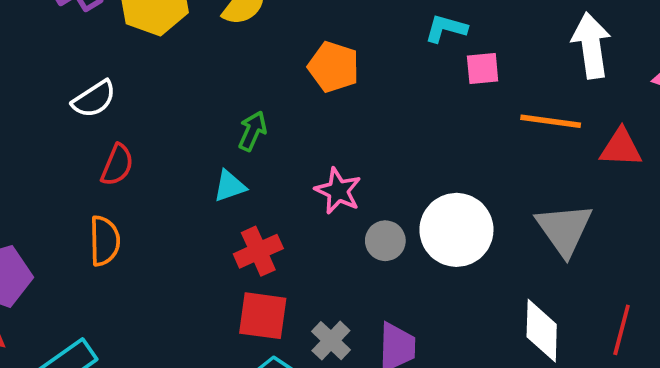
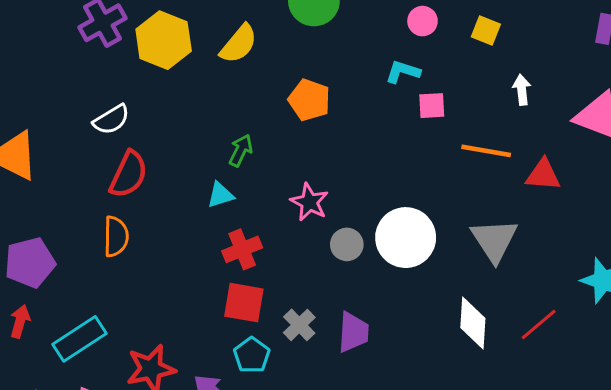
white arrow: (591, 45) -> (522, 90), size x0.6
red semicircle: (117, 165) -> (129, 174), size x1.4
red line: (622, 330) -> (539, 325), turned 33

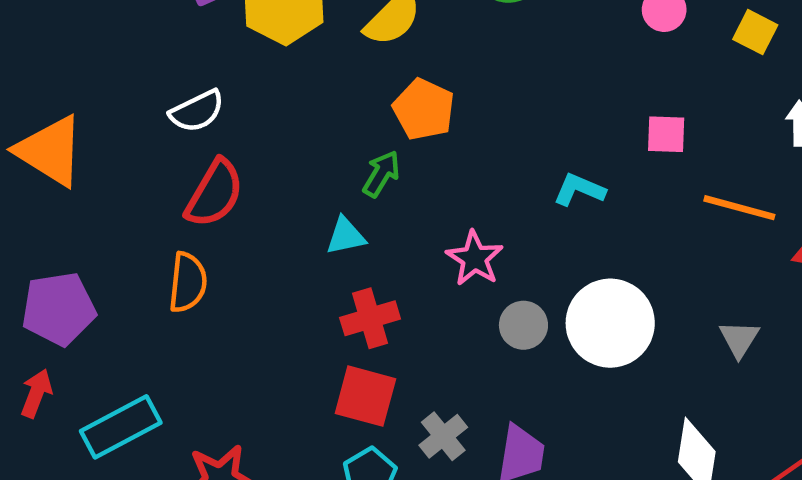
cyan L-shape: (403, 72) -> (579, 190), moved
orange pentagon: (309, 100) -> (424, 109), moved
gray triangle: (494, 240) -> (739, 339), size x0.6

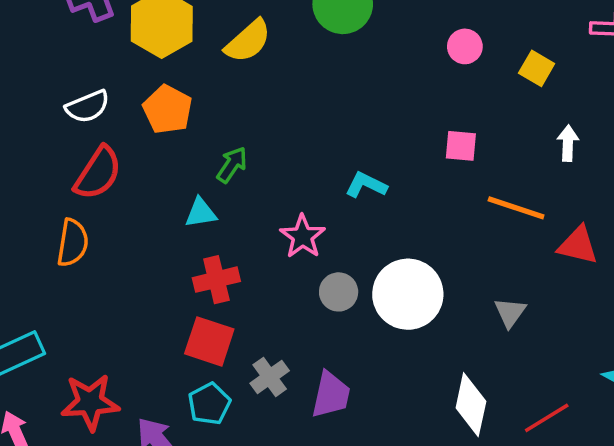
orange pentagon: (424, 109) -> (168, 109), moved
cyan L-shape: (579, 190) -> (366, 185), moved

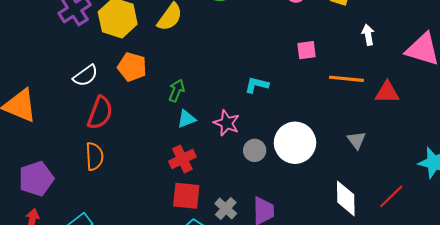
cyan triangle: (201, 213) -> (186, 119), moved

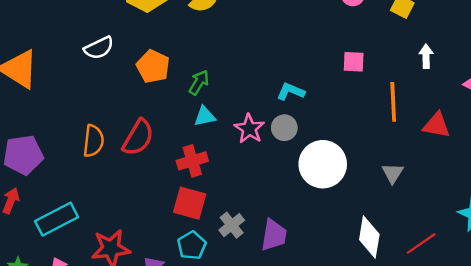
orange pentagon: (132, 67) -> (153, 66), moved
orange line: (346, 79) -> (393, 102), turned 72
red semicircle: (100, 113) -> (138, 138), moved
gray circle: (255, 150) -> (284, 128), moved

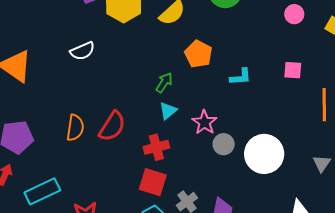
orange pentagon: (153, 66) -> (198, 54), moved
cyan L-shape: (291, 92) -> (240, 77), moved, turned 150
cyan triangle: (205, 116) -> (168, 111), turned -30
gray circle: (284, 128) -> (224, 144), moved

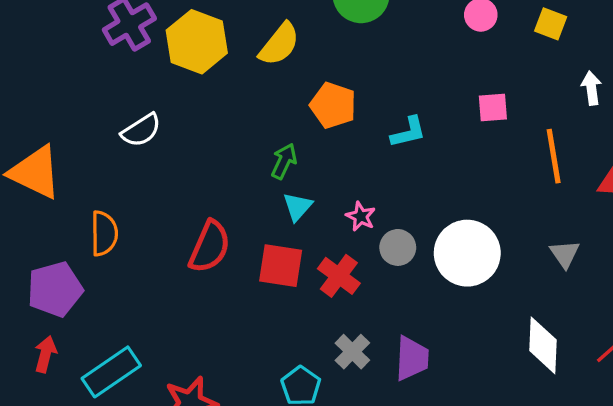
pink star: (204, 122) -> (361, 216), size x0.7
orange semicircle: (75, 128) -> (104, 233), moved
red cross: (156, 147) -> (339, 276), moved, turned -30
red square: (153, 182) -> (281, 266), moved

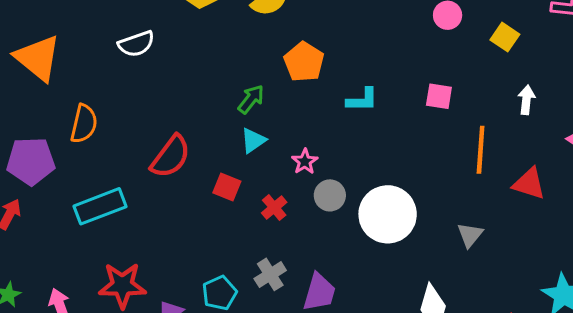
red square: (281, 266) -> (227, 187), size x0.7
red cross: (339, 276) -> (274, 208), size x0.7
cyan rectangle: (111, 372) -> (100, 206), moved

